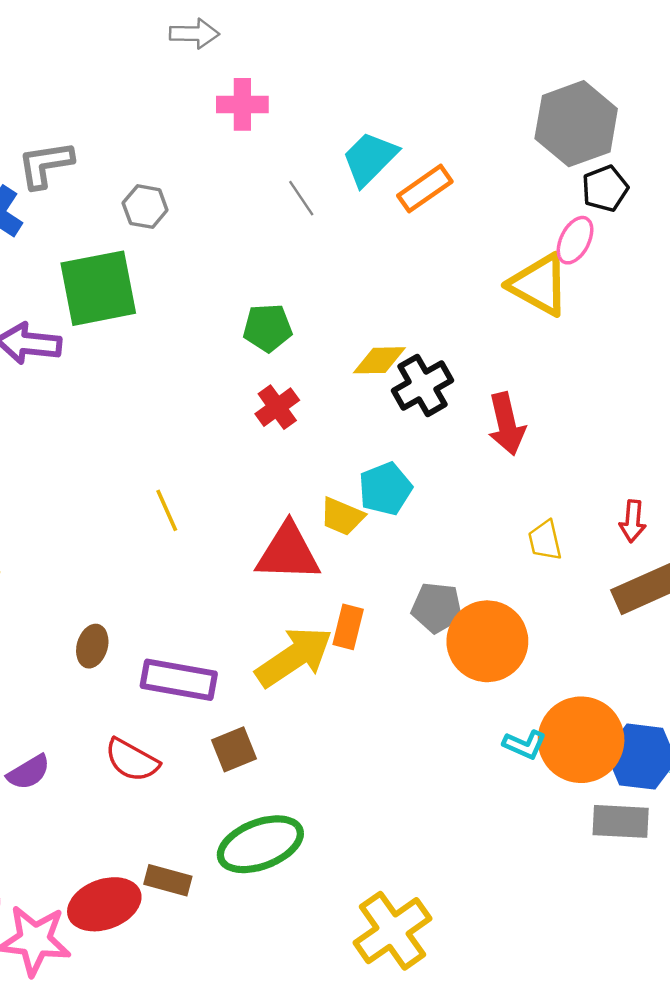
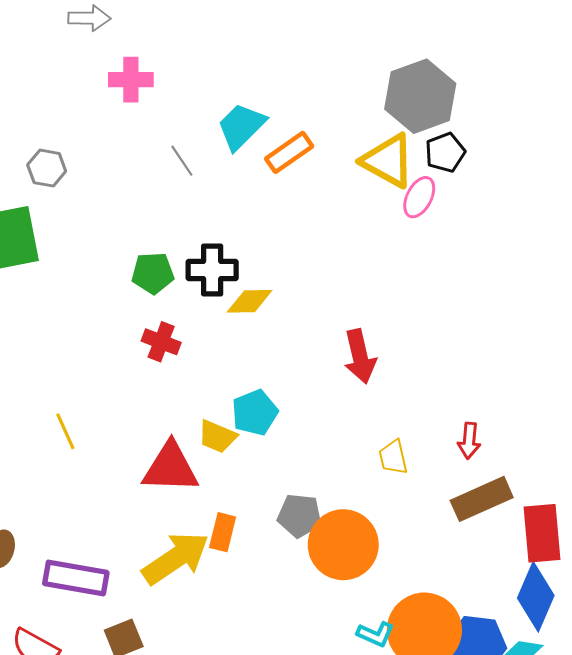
yellow triangle: (539, 285) -> (388, 161), moved
black cross: (423, 385) -> (212, 270), moved, turned 30
red cross: (277, 407) -> (161, 342), turned -33

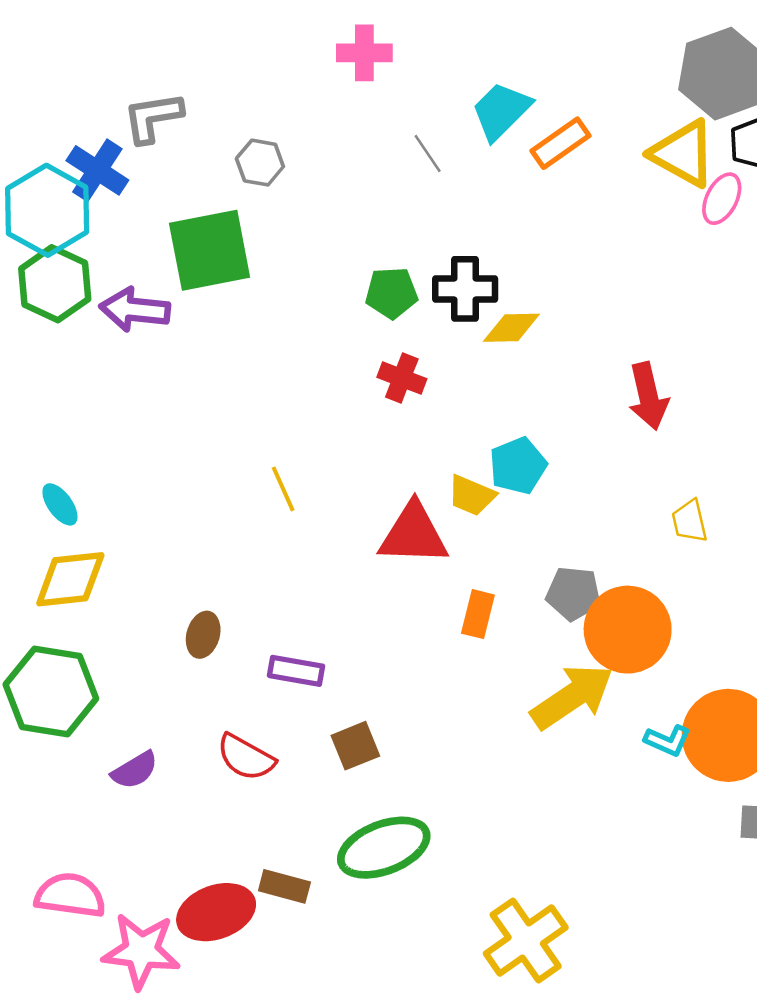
yellow arrow: (176, 558) -> (572, 697), moved
purple rectangle: (76, 578) -> (296, 671), size x0.7

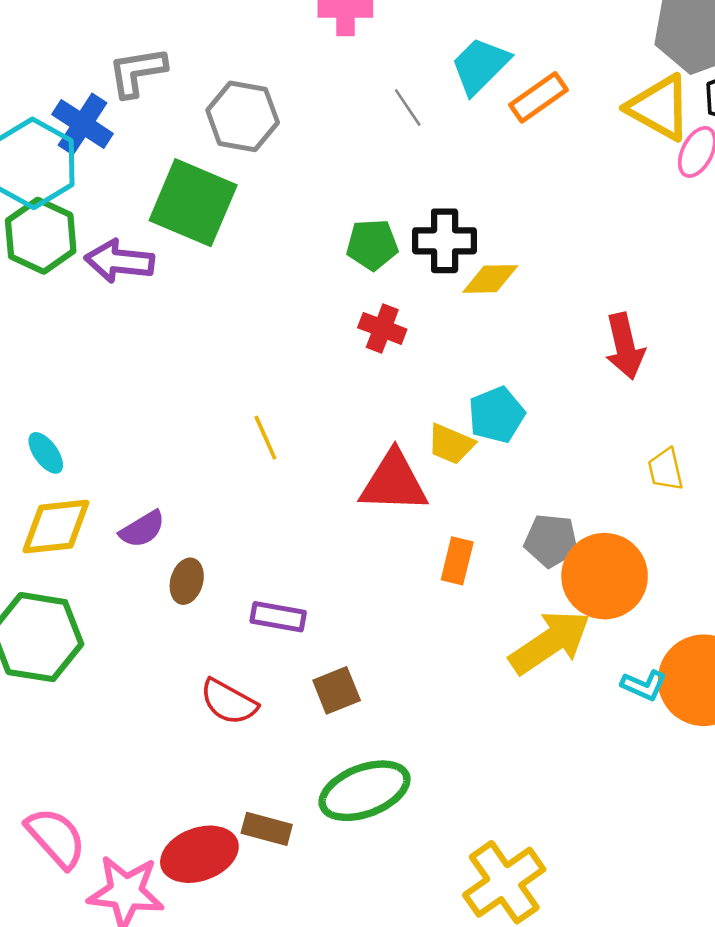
gray hexagon: (260, 163) -> (243, 116), size x1.5
green square: (210, 250) -> (193, 203), turned 34
purple semicircle: (135, 770) -> (142, 529), moved
pink semicircle: (70, 895) -> (56, 838), turned 40

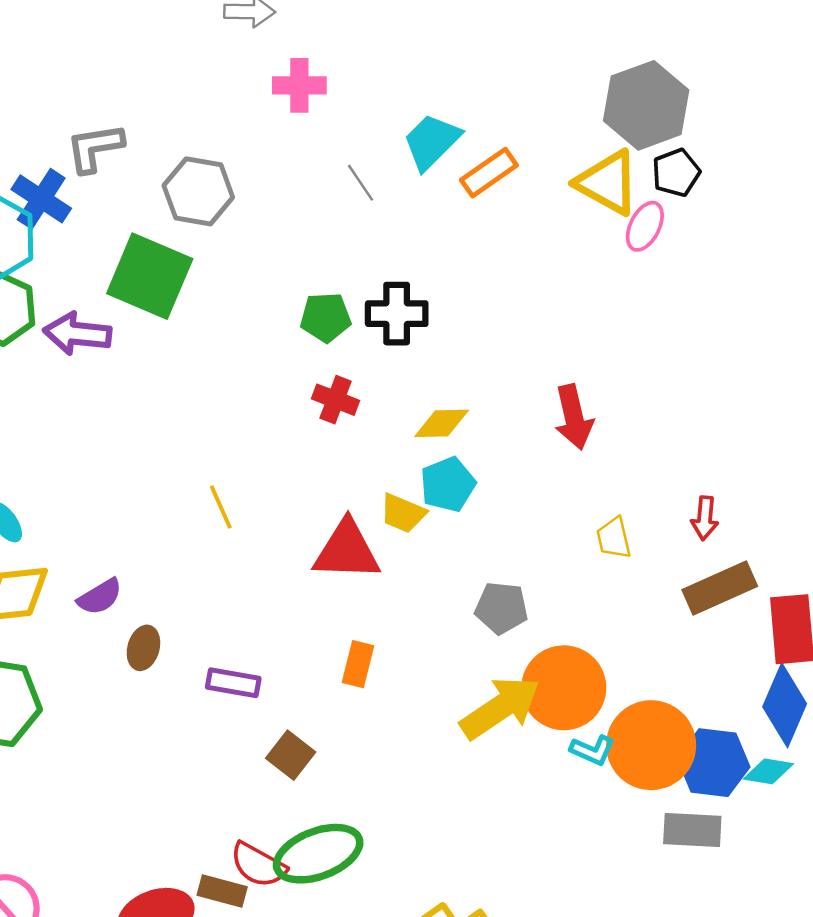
yellow diamond: (490, 279) -> (442, 423), moved
orange rectangle: (457, 561) -> (358, 664), moved
orange circle: (605, 576) -> (564, 688), moved
brown square: (337, 690) -> (291, 755), turned -30
red semicircle: (229, 702) -> (258, 865), moved

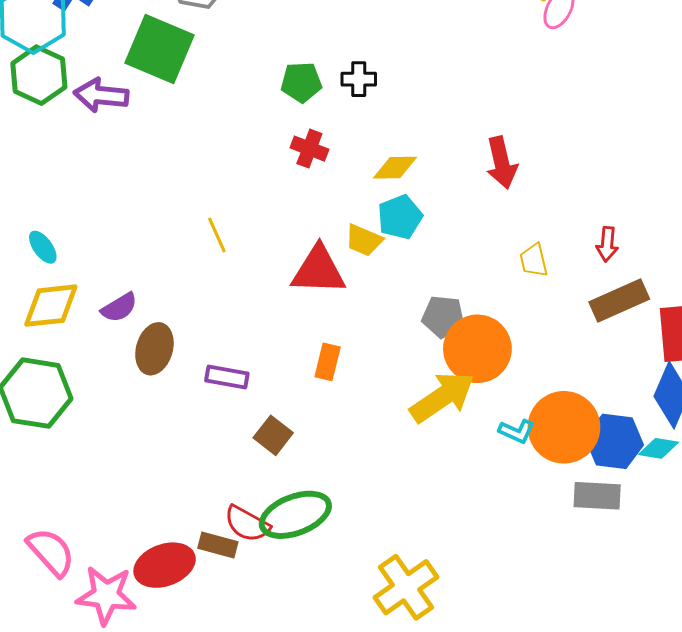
black cross: (397, 314) -> (359, 79), size x0.7
brown ellipse: (143, 648) -> (154, 349), size x1.4
orange circle: (564, 688) -> (477, 349), moved

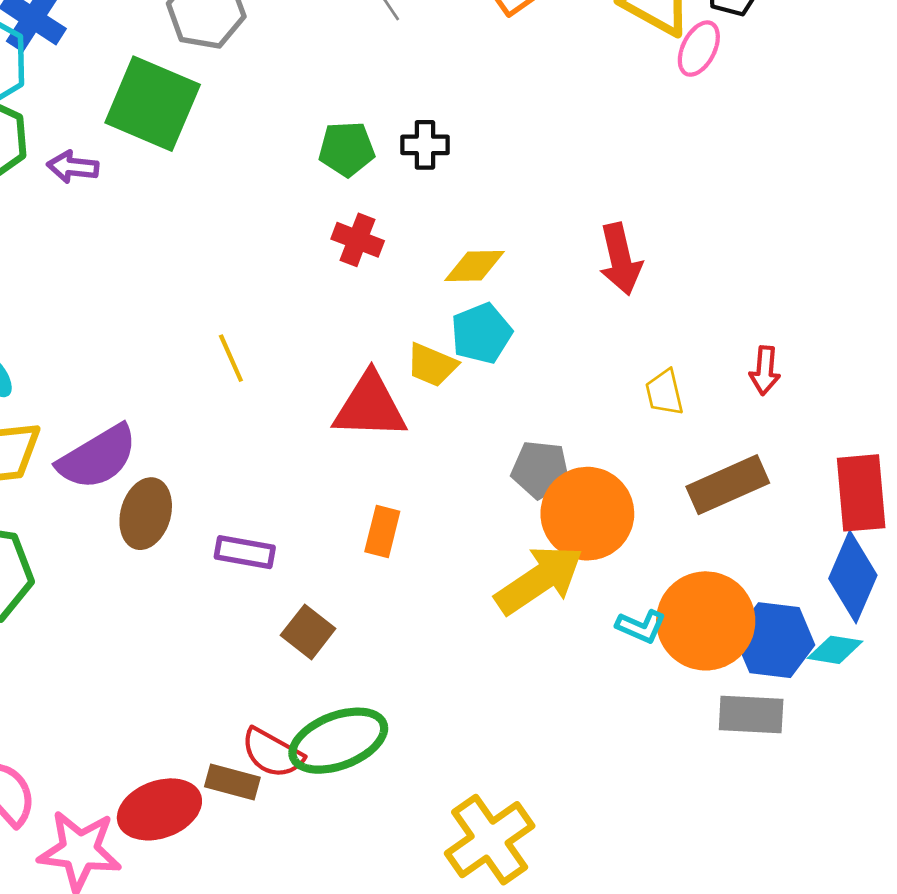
purple arrow: (101, 95) -> (73, 167), size x0.7
brown rectangle: (619, 301) -> (728, 485), moved
purple semicircle: (119, 308) -> (98, 457), size x1.6

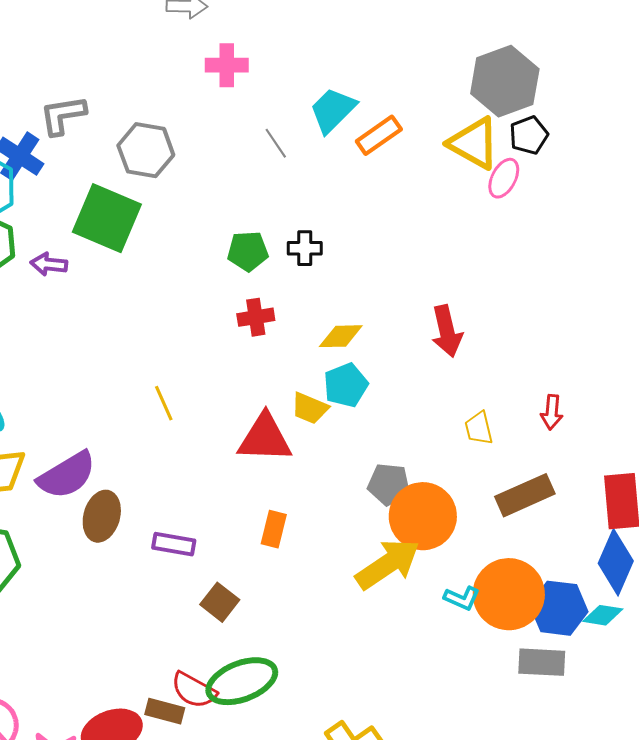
red cross: (358, 240) -> (256, 317), turned -30

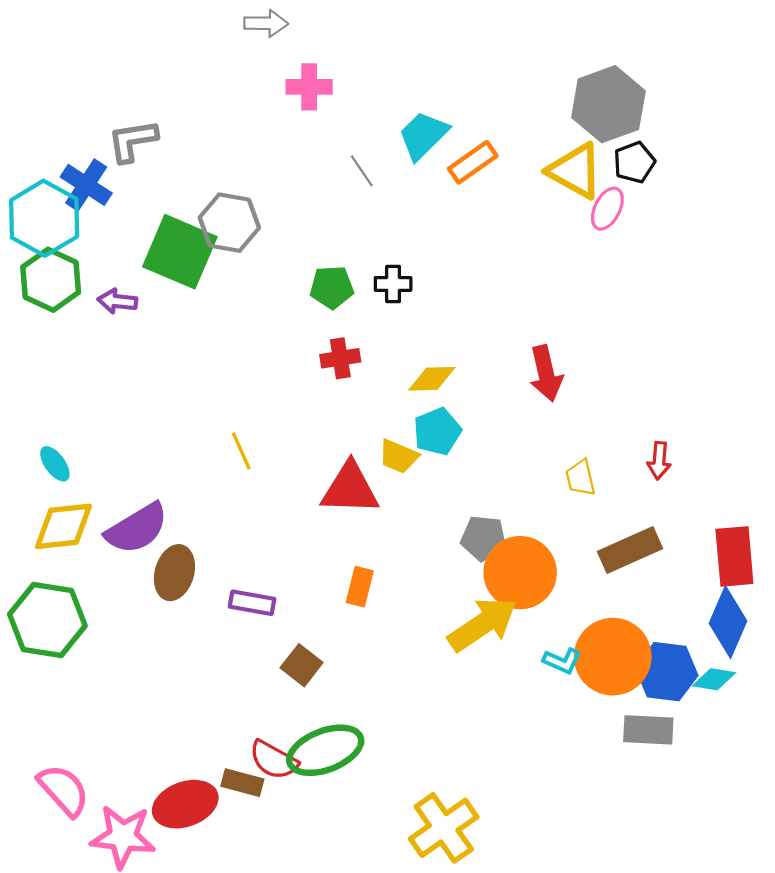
gray hexagon: (146, 150) -> (229, 223), moved

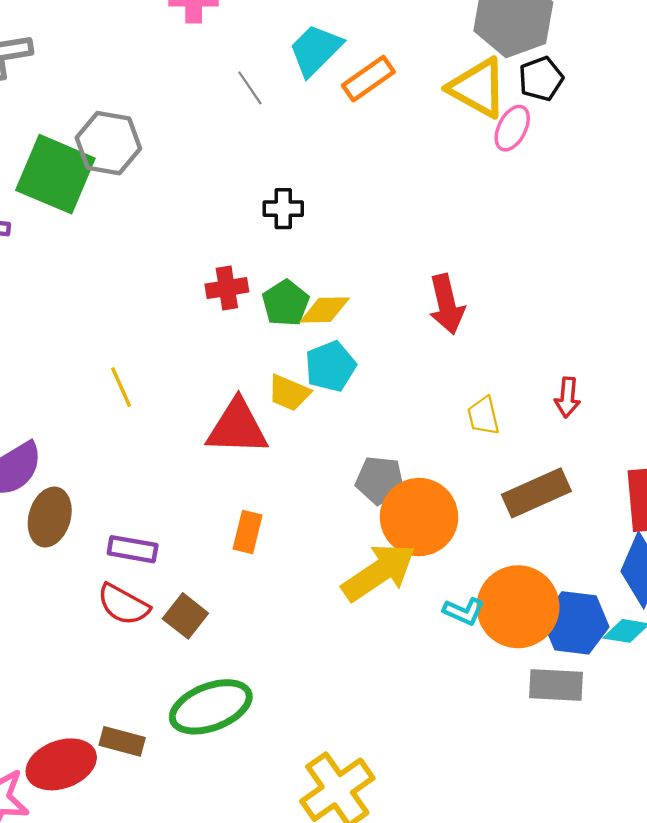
green pentagon: (332, 287) -> (286, 303), moved, turned -30
red semicircle: (274, 760) -> (123, 604), moved

